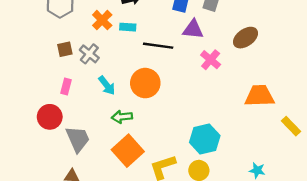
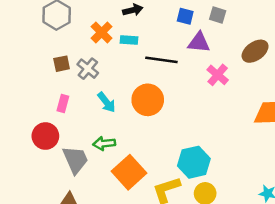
green arrow: (122, 117) -> (104, 144), moved
cyan hexagon: (205, 139) -> (194, 162), moved

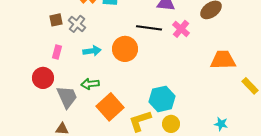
black line: (161, 60) -> (149, 28), moved
cyan arrow: (107, 102) -> (92, 51), turned -60

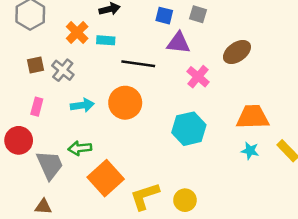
black line: (149, 28) -> (138, 64), moved
cyan hexagon: (162, 99) -> (189, 129), moved
cyan star: (221, 124) -> (250, 151), moved

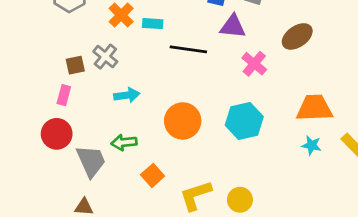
brown square: (36, 65) -> (75, 65), moved
orange circle: (125, 103) -> (183, 121), moved
pink rectangle: (37, 107) -> (64, 95), moved
orange square: (106, 178) -> (153, 175), size x0.6

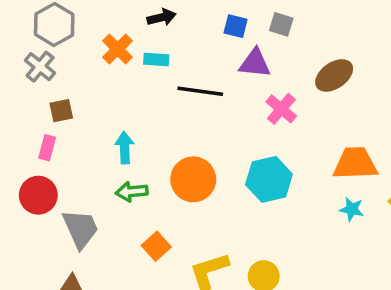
gray cross: (105, 57) -> (40, 67), moved
cyan arrow: (127, 95) -> (125, 148), turned -85
green arrow: (124, 142) -> (132, 192), moved

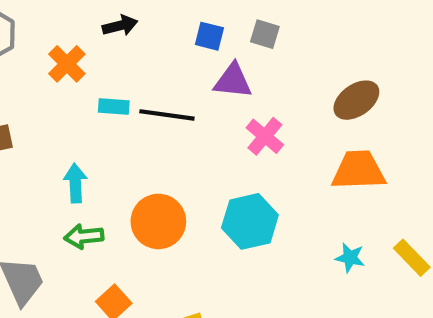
cyan rectangle: (156, 60) -> (114, 106), moved
brown ellipse: (334, 75) -> (356, 100), moved
orange trapezoid: (355, 163) -> (359, 170), moved

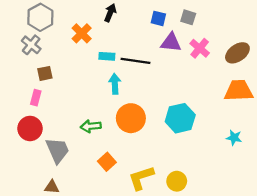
black arrow: (120, 26) -> (110, 13), turned -54
pink cross: (265, 136) -> (200, 48), moved
cyan arrow: (75, 183) -> (115, 84), moved

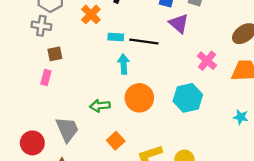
purple triangle: (171, 43) -> (179, 23), turned 35
gray cross: (31, 45) -> (41, 26), turned -30
pink cross: (200, 48) -> (207, 61), moved
red circle: (30, 128) -> (32, 143), moved

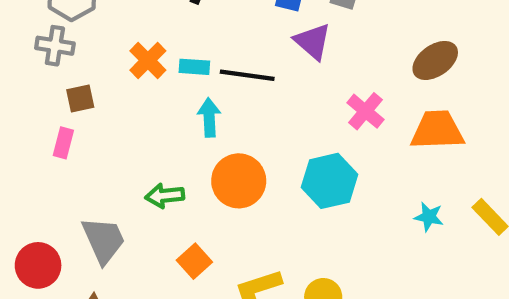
orange cross: (91, 14) -> (148, 60), moved

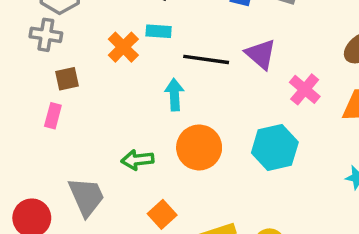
purple triangle: (313, 41) -> (261, 54), moved
cyan rectangle: (194, 67) -> (159, 31), moved

